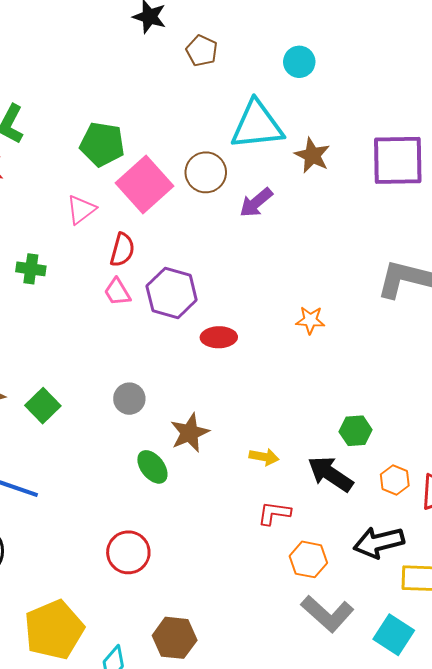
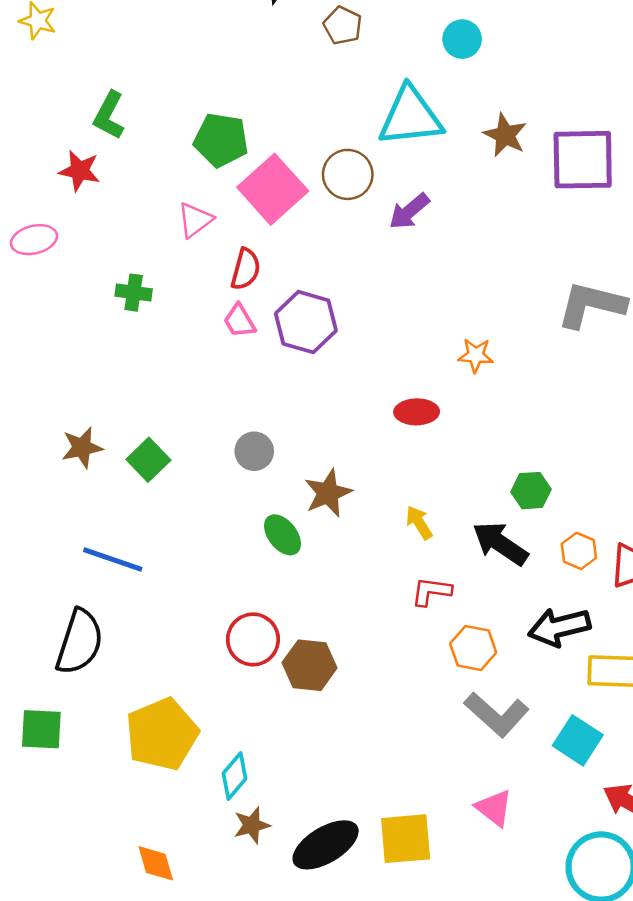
brown star: (312, 155) -> (505, 135), moved
red ellipse: (219, 337) -> (417, 412), moved
yellow arrow: (264, 457) -> (419, 523), turned -132
brown hexagon: (175, 638) -> (310, 665), moved

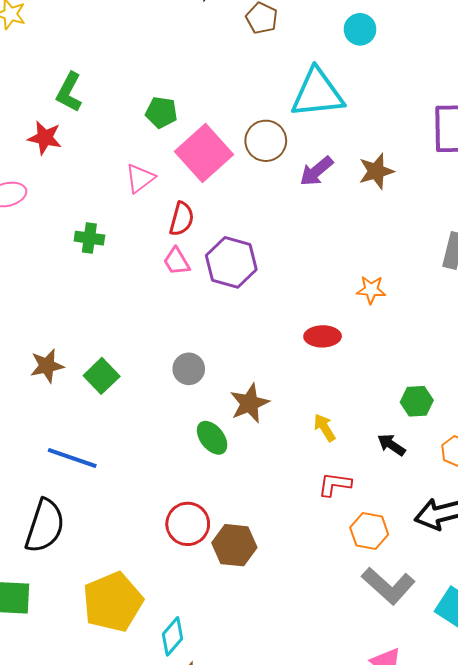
brown star: (505, 135) -> (376, 171), moved, turned 30
green pentagon: (221, 140) -> (161, 112), size x0.7
black arrow: (500, 543) -> (391, 445), size x0.6

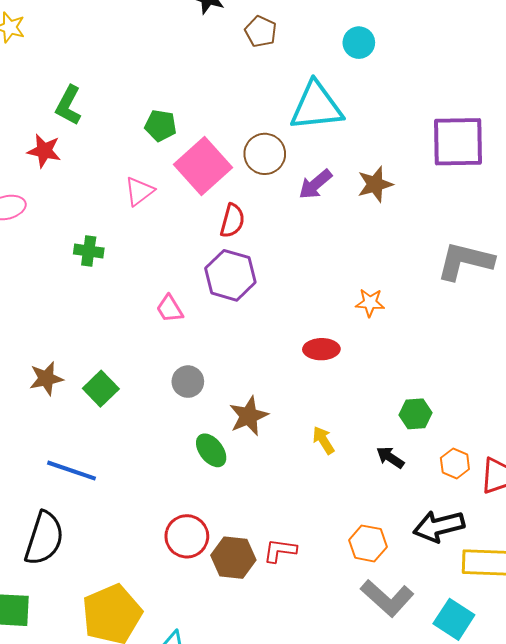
red semicircle: (182, 219) -> (232, 221), moved
pink trapezoid: (177, 261) -> (170, 309), moved
red L-shape: (335, 484) -> (280, 551), moved

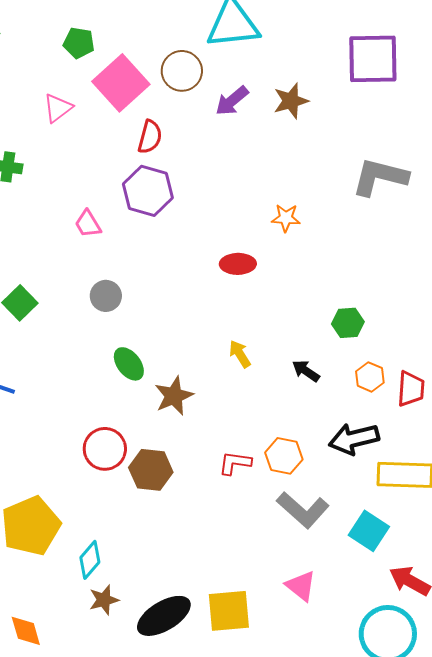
green hexagon: (416, 414) -> (348, 323), moved
brown star: (249, 416) -> (174, 396), moved
red L-shape: (280, 551) -> (235, 463), moved

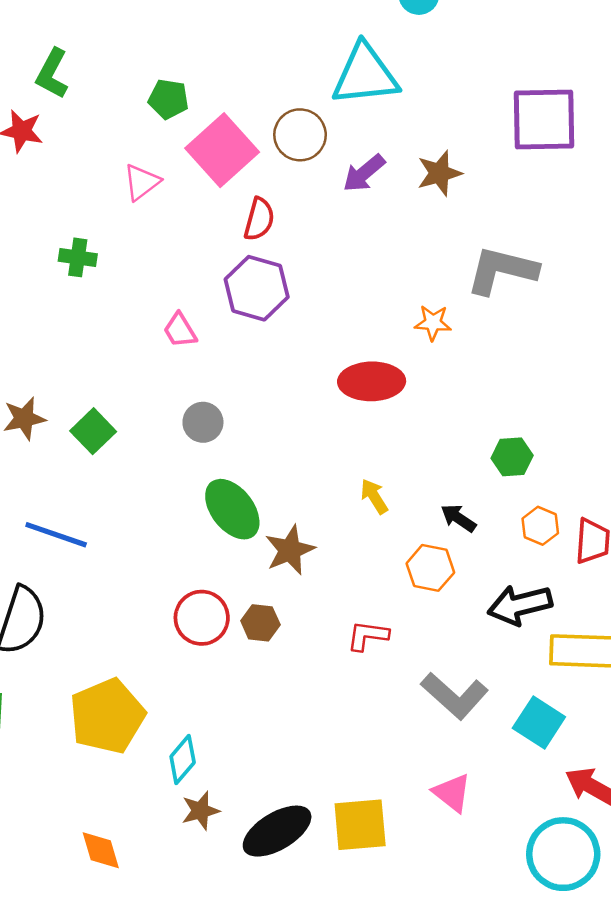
gray L-shape: (380, 177) -> (502, 270), moved
red ellipse: (238, 264) -> (372, 381), size x1.4
green ellipse: (129, 364) -> (232, 509), size x1.4
orange hexagon: (284, 456) -> (430, 568), moved
brown hexagon: (151, 470) -> (260, 623), moved, size x0.7

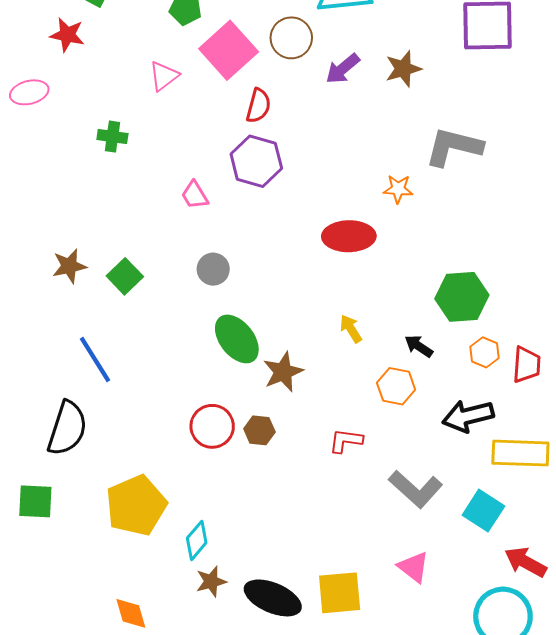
green hexagon: (512, 457) -> (462, 297), size x1.6
blue line: (56, 535) -> (95, 360), turned 39
black ellipse: (277, 831) -> (273, 598), turned 54

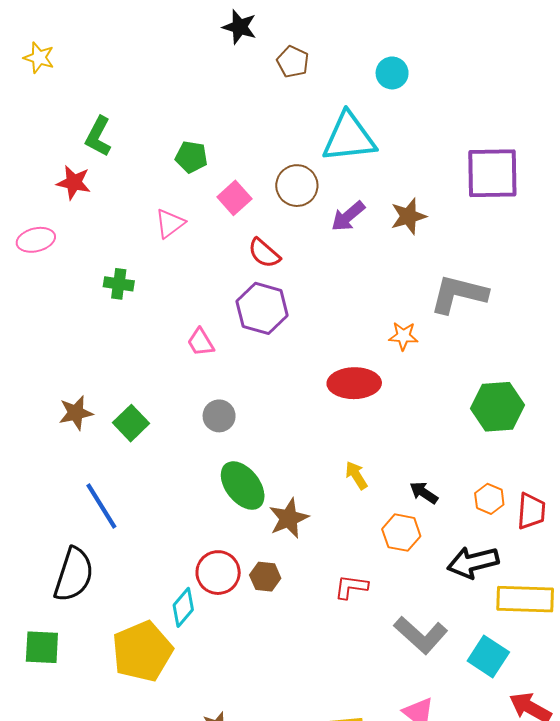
pink square: (229, 50) -> (234, 198), size x0.6
red semicircle: (258, 106) -> (264, 253), turned 116
green hexagon: (462, 297) -> (498, 407), moved
cyan diamond: (197, 540) -> (183, 607), moved

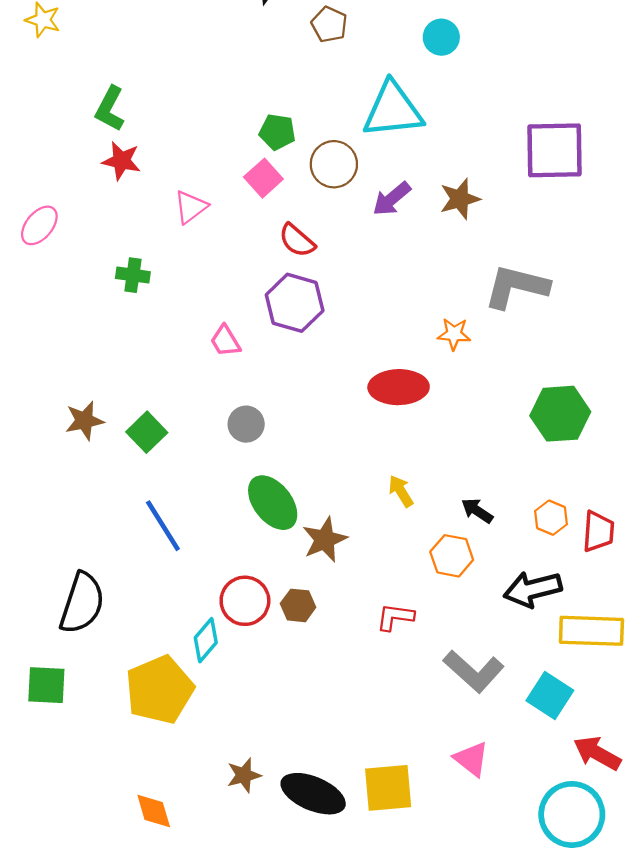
green pentagon: (191, 157) -> (277, 132), moved
red star: (74, 182) -> (121, 161), moved
pink ellipse: (36, 240) -> (39, 225), turned -36
blue line: (101, 506) -> (163, 526), moved

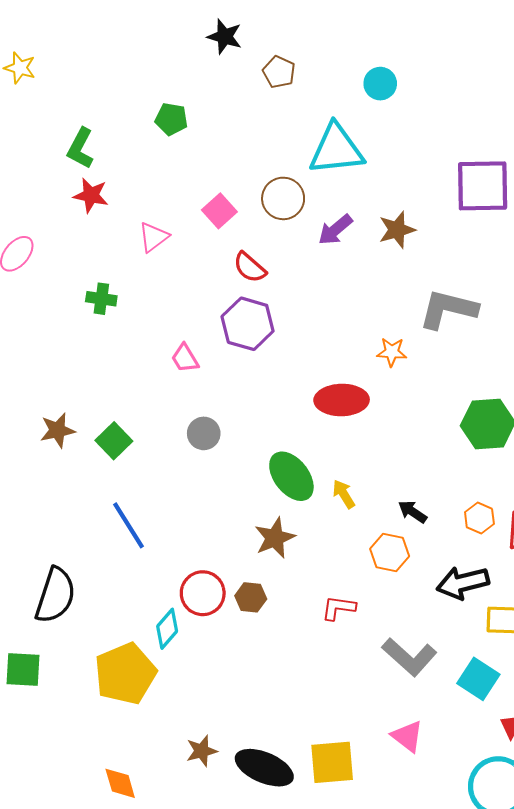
green pentagon: (277, 132) -> (171, 119), moved
green ellipse: (273, 503) -> (291, 476), moved

